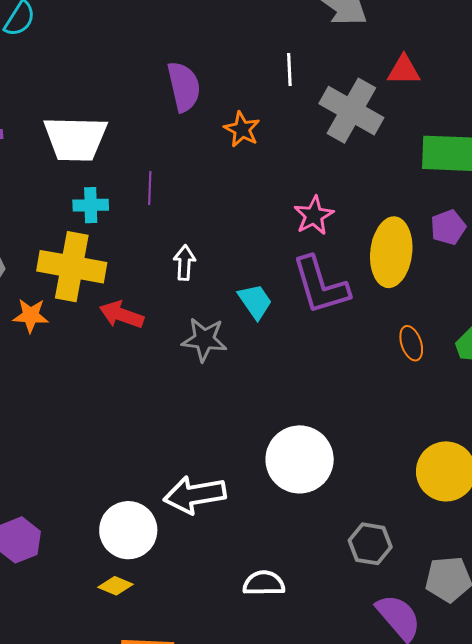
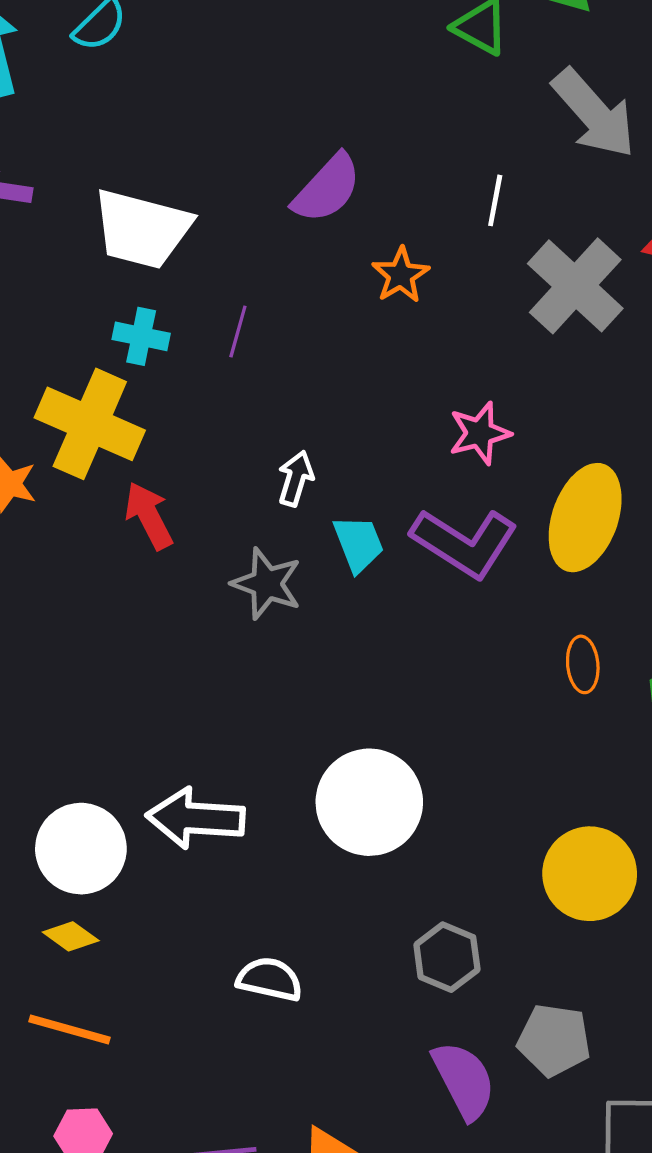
purple semicircle: (184, 87) -> (327, 188), turned 42
white arrow: (184, 263) -> (296, 478), moved
purple L-shape: (320, 285) -> (464, 543), turned -54
red arrow: (122, 315) -> (149, 516), turned 30
yellow diamond: (116, 586) -> (71, 936), moved

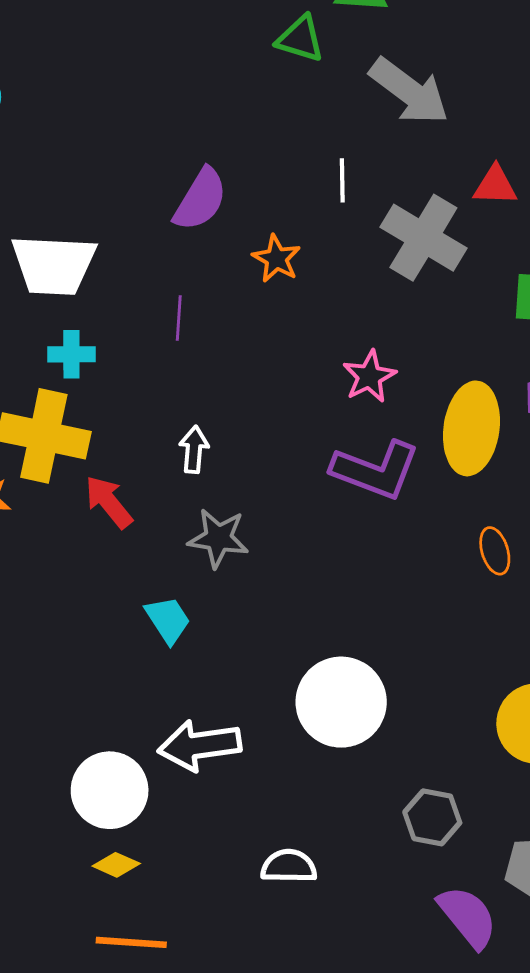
purple line: (238, 331) -> (179, 318), moved
white arrow: (296, 478) -> (194, 450), moved
cyan trapezoid: (358, 544) -> (168, 620), moved

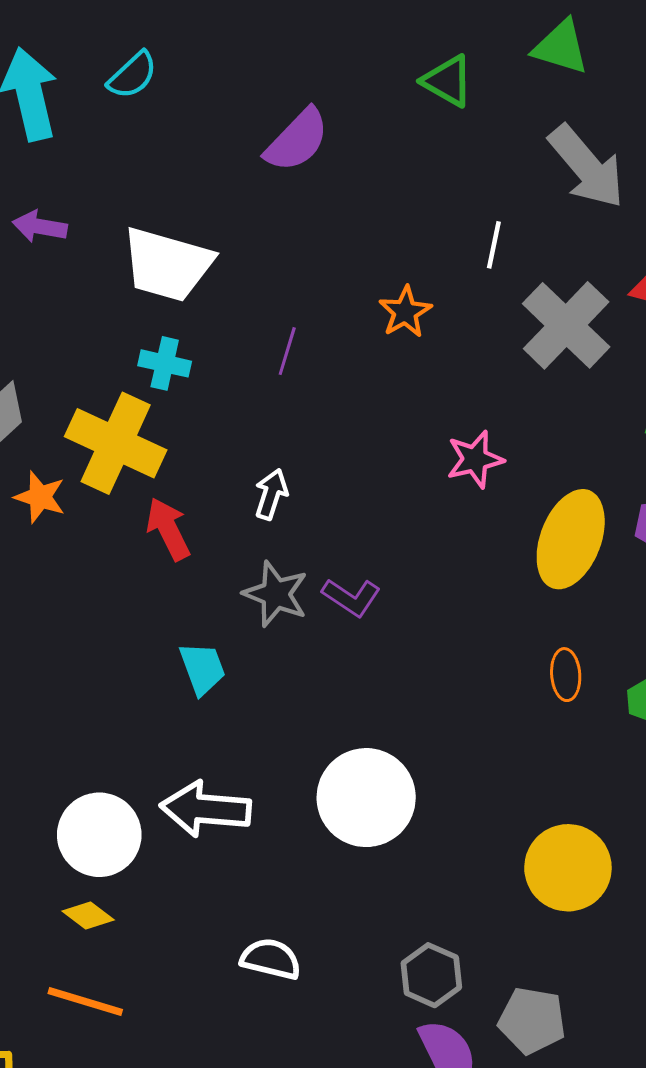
green triangle: (300, 39) -> (448, 81), moved
purple semicircle: (200, 199) -> (297, 140), moved
purple L-shape: (376, 470) -> (351, 597), moved, size x0.6
gray hexagon: (432, 817) -> (431, 975), moved

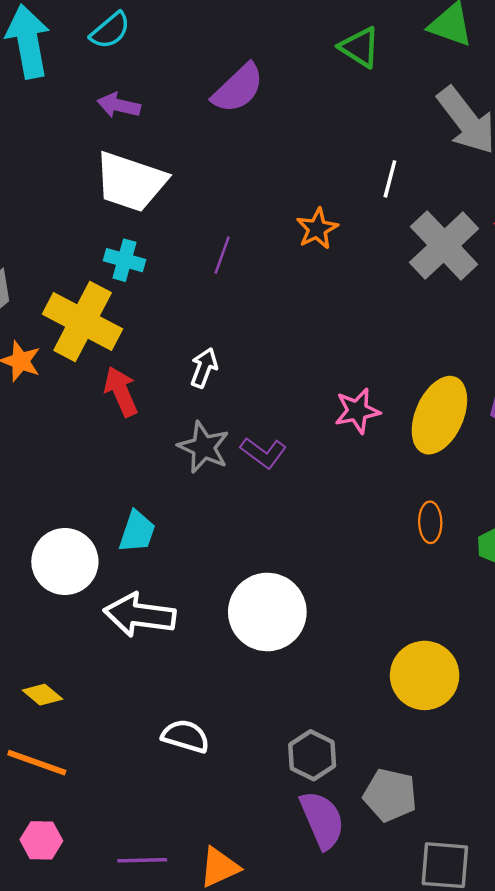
purple arrow: (40, 227) -> (119, 105), moved
pink star: (475, 459) -> (357, 411), moved
cyan trapezoid: (202, 668) -> (137, 532), moved, turned 36
white circle: (99, 835) -> (65, 562), moved

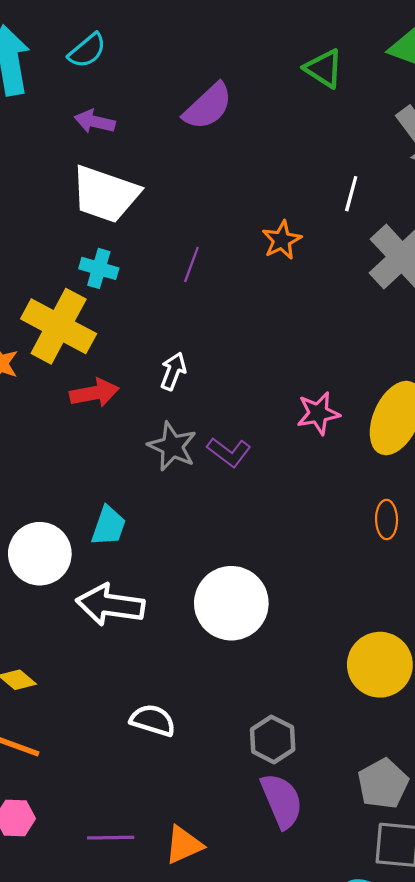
red arrow: (121, 391) -> (94, 393), turned 102
gray pentagon: (390, 795) -> (383, 784), moved, turned 30

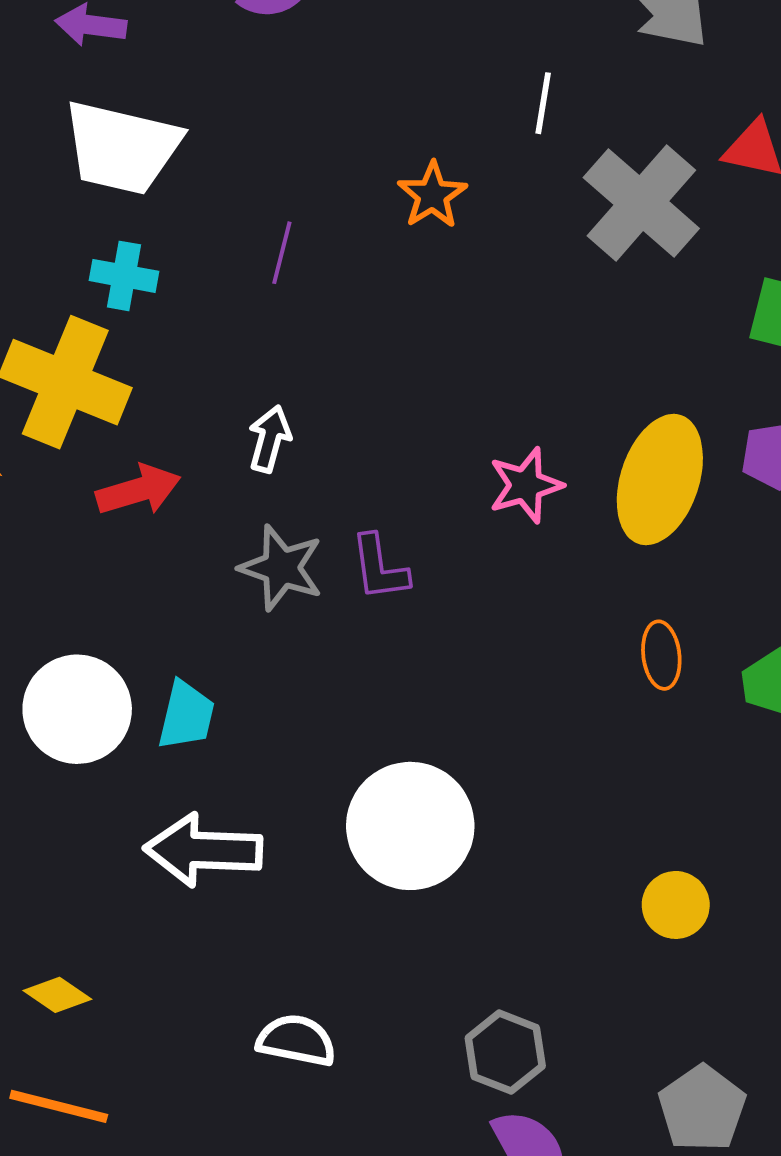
purple L-shape: (229, 452) -> (379, 568), turned 51
white circle: (40, 554) -> (77, 709), moved
yellow circle: (380, 665) -> (676, 905), size x0.6

